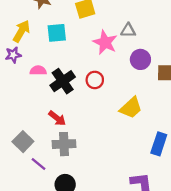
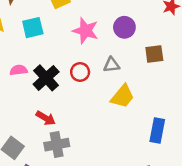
gray triangle: (128, 30) -> (112, 65), moved
purple circle: (140, 59) -> (124, 27), moved

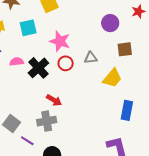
purple circle: (124, 27) -> (110, 23), moved
pink star: (86, 31) -> (60, 41), moved
yellow trapezoid: (122, 96) -> (112, 78), moved
red arrow: (46, 118) -> (54, 100), moved

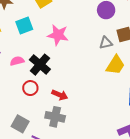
gray triangle: (91, 58) -> (106, 43), moved
red circle: (66, 63) -> (30, 88), moved
gray cross: (47, 121) -> (55, 117), turned 30

